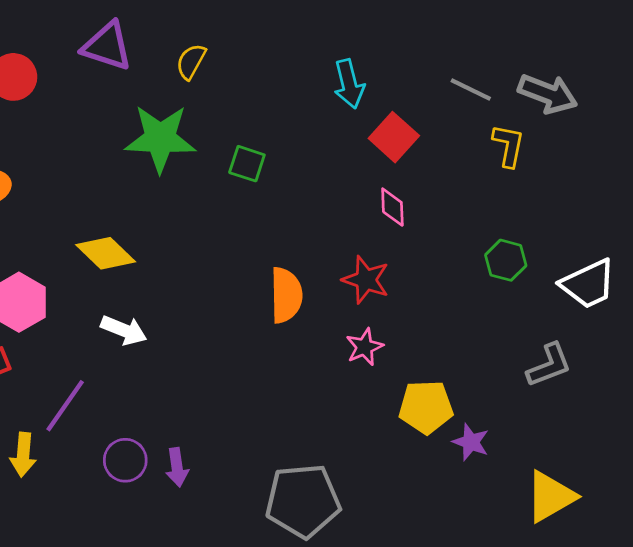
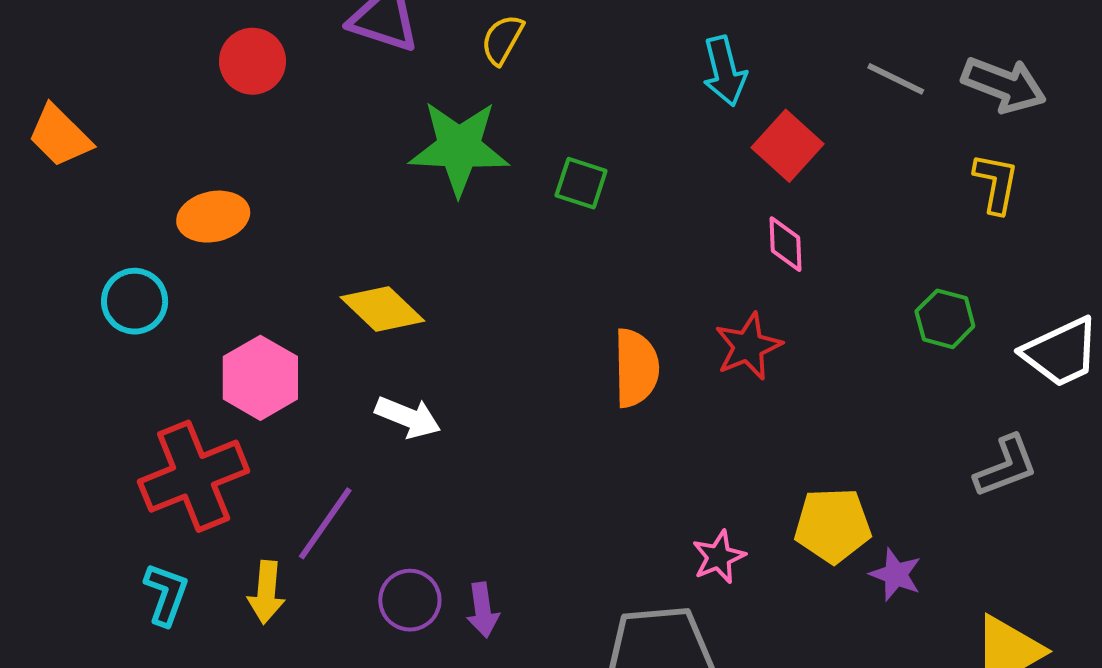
yellow L-shape: (509, 145) -> (996, 183), moved
red star: (366, 280) -> (748, 346), turned 30
pink star: (364, 347) -> (719, 557), moved

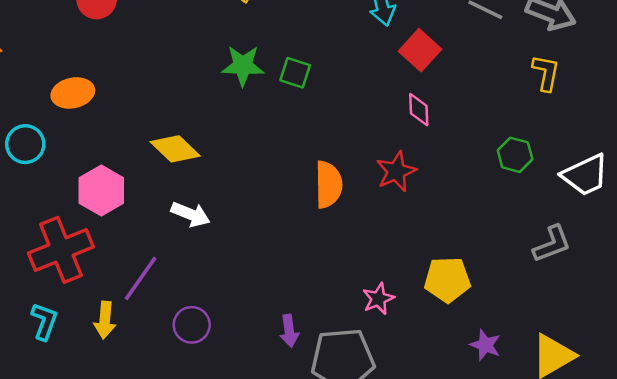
green star: (459, 148) -> (243, 66), moved, size x0.7
purple star: (896, 575) -> (485, 345), moved
purple arrow: (483, 610) -> (289, 331), moved

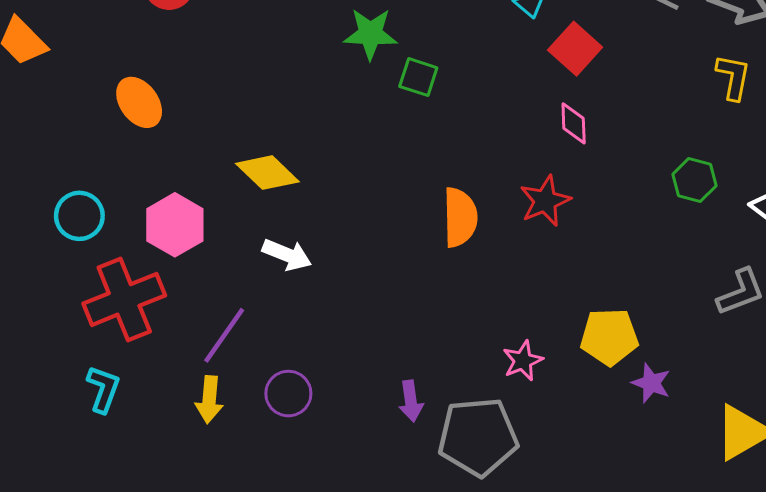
green star: (243, 66) -> (370, 34), moved
orange ellipse: (73, 93) -> (139, 102), turned 66
cyan circle: (25, 144) -> (79, 216), moved
yellow arrow: (105, 320) -> (209, 399), moved
purple star: (485, 345) -> (651, 383), moved

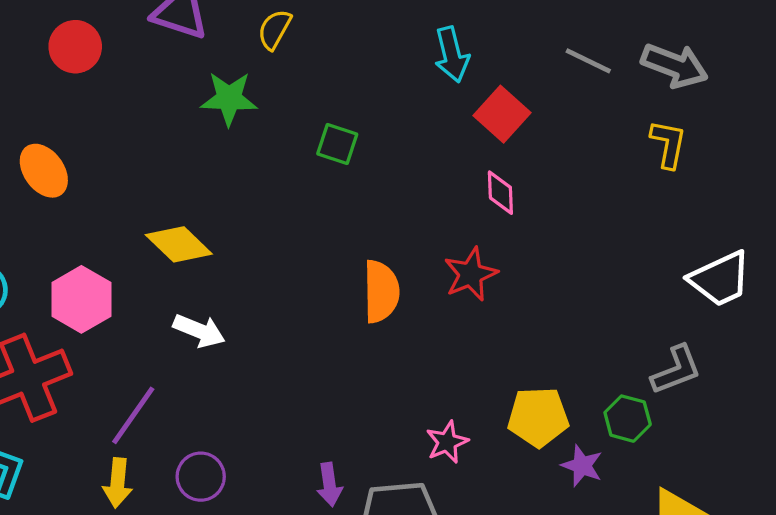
green star: (370, 34) -> (229, 98), moved
green hexagon: (694, 180) -> (628, 419), moved

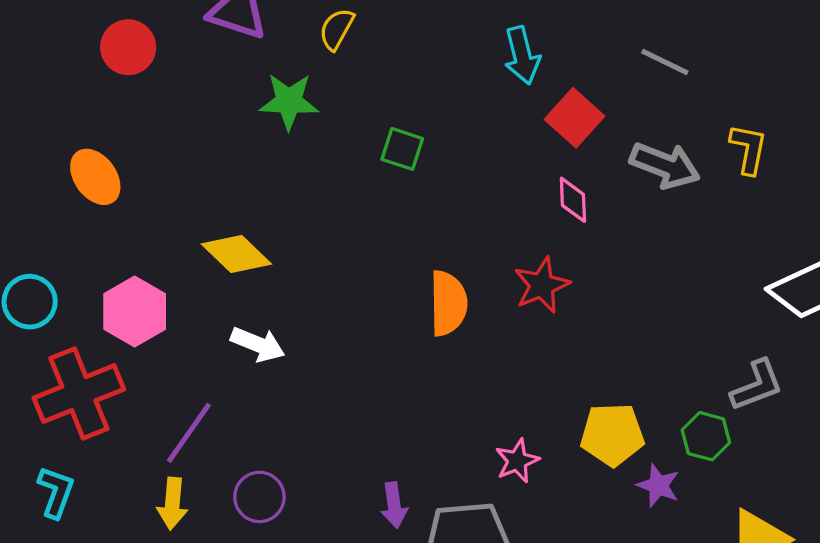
gray arrow: (675, 66) -> (665, 165), moved

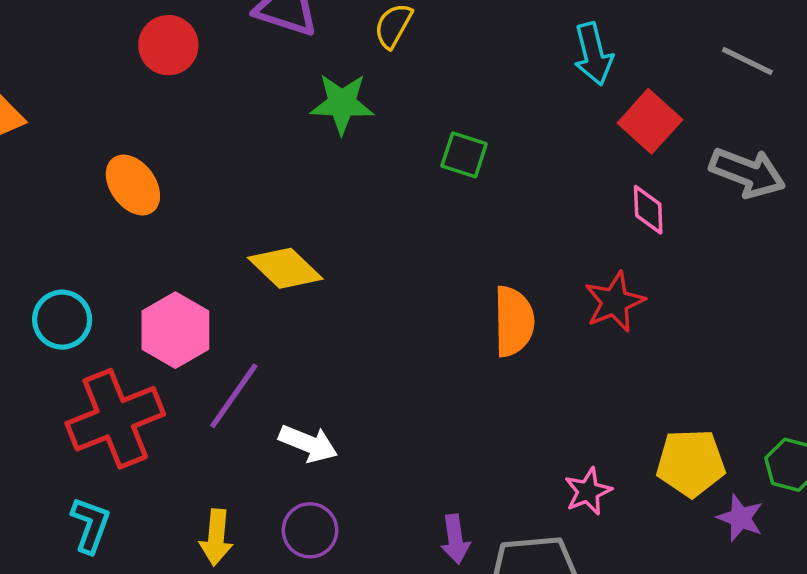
white arrow: (258, 344) -> (308, 444), moved
purple line: (189, 433) -> (234, 396), moved

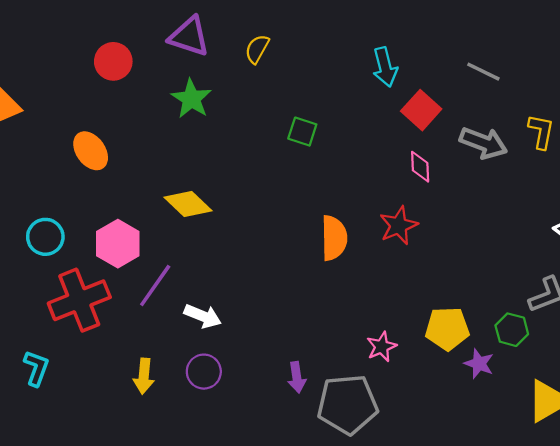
green star: (342, 104) -> (191, 99), moved, turned 30
cyan L-shape: (90, 525) -> (36, 368), moved

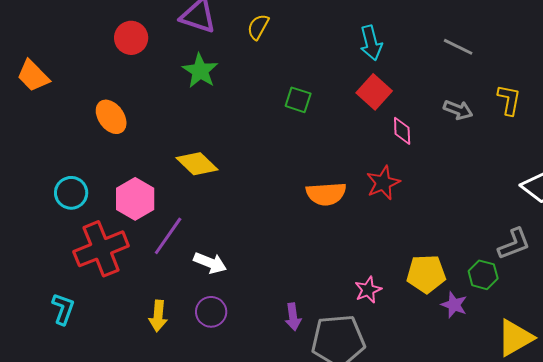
red square: (421, 110) -> (374, 92), moved
gray arrow: (483, 143) -> (458, 110), size x0.7
orange semicircle: (334, 238) -> (326, 194), turned 87

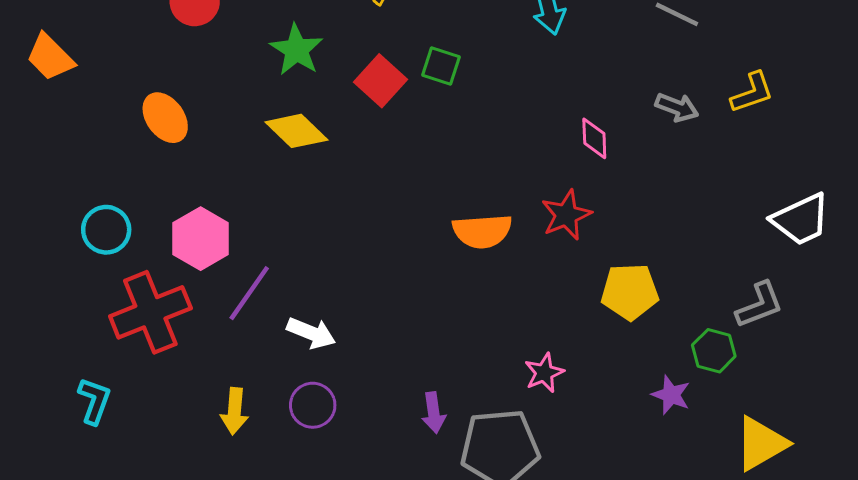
red square: (374, 92) -> (380, 81), moved
green square: (298, 100) -> (441, 66), moved
yellow L-shape: (509, 100) -> (752, 93), turned 60
yellow diamond: (197, 164) -> (296, 131), moved
yellow pentagon: (426, 274) -> (630, 292), moved

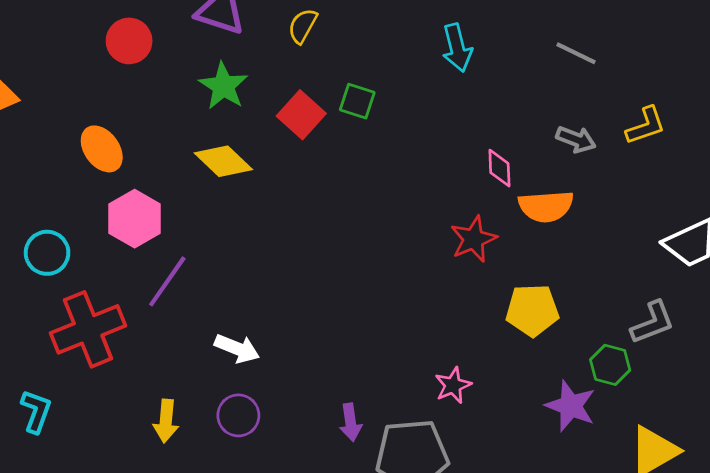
orange semicircle: (482, 231) -> (546, 206), moved
pink hexagon: (201, 239) -> (135, 219), moved
purple line: (249, 293) -> (167, 281), moved
purple star: (671, 395) -> (571, 406), size x1.4

